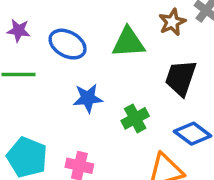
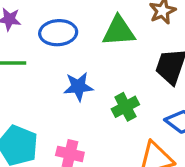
blue ellipse: (68, 44) -> (58, 33), turned -33

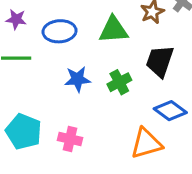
green cross: (125, 107) -> (119, 82), moved

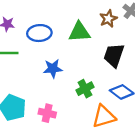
green cross: (119, 82) -> (85, 89), moved

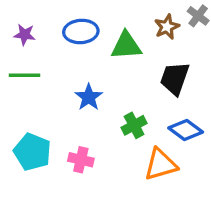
blue ellipse: (39, 33) -> (81, 31), moved
blue star: (53, 69) -> (89, 97), turned -30

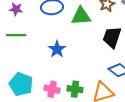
green cross: (134, 125) -> (75, 89), moved, turned 35

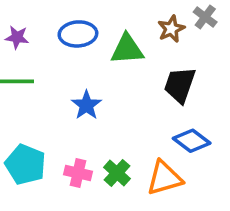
green cross: (75, 89) -> (117, 173), turned 35

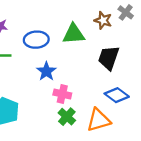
brown star: (171, 29) -> (103, 20), turned -30
blue ellipse: (78, 34) -> (36, 40), moved
pink cross: (78, 173) -> (62, 94), moved

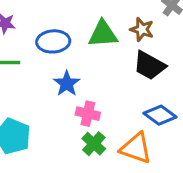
brown star: (103, 20) -> (142, 29), moved
black trapezoid: (109, 58) -> (149, 66), turned -80
orange triangle: (99, 120) -> (136, 148), turned 35

